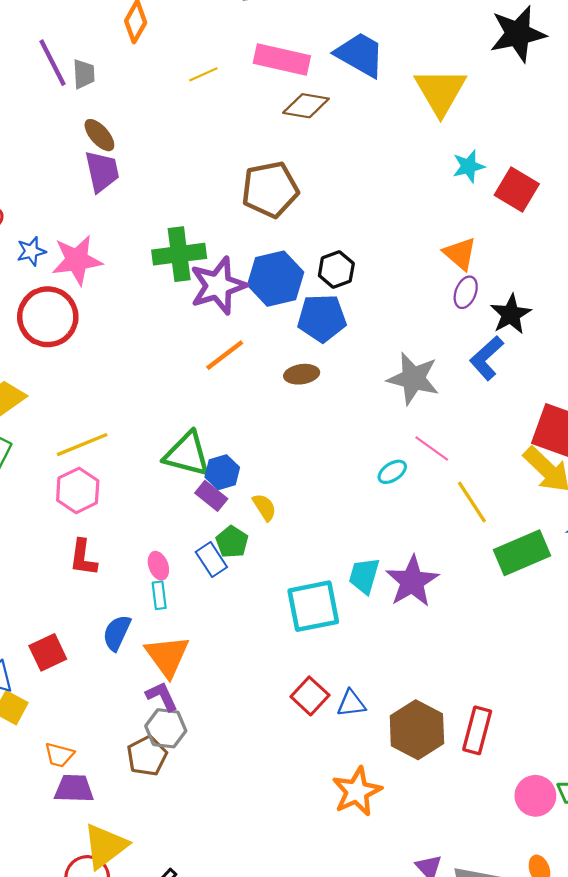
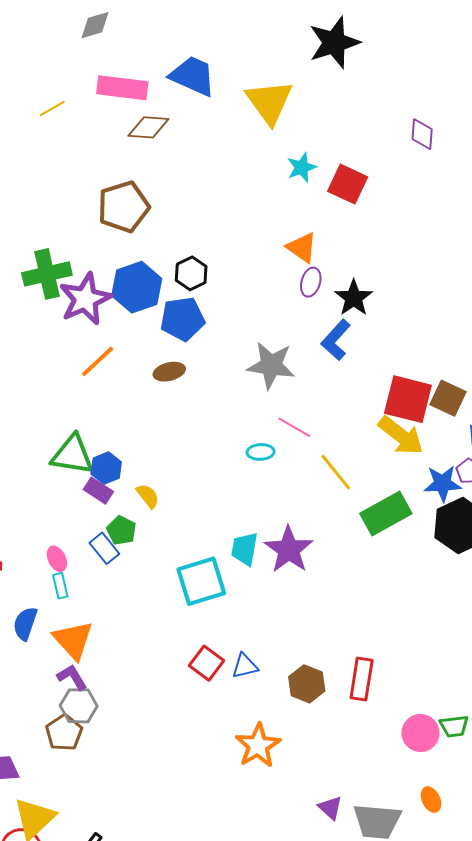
cyan ellipse: (392, 472) -> (261, 452), turned 36
brown hexagon: (417, 730) -> (307, 684), size x0.7

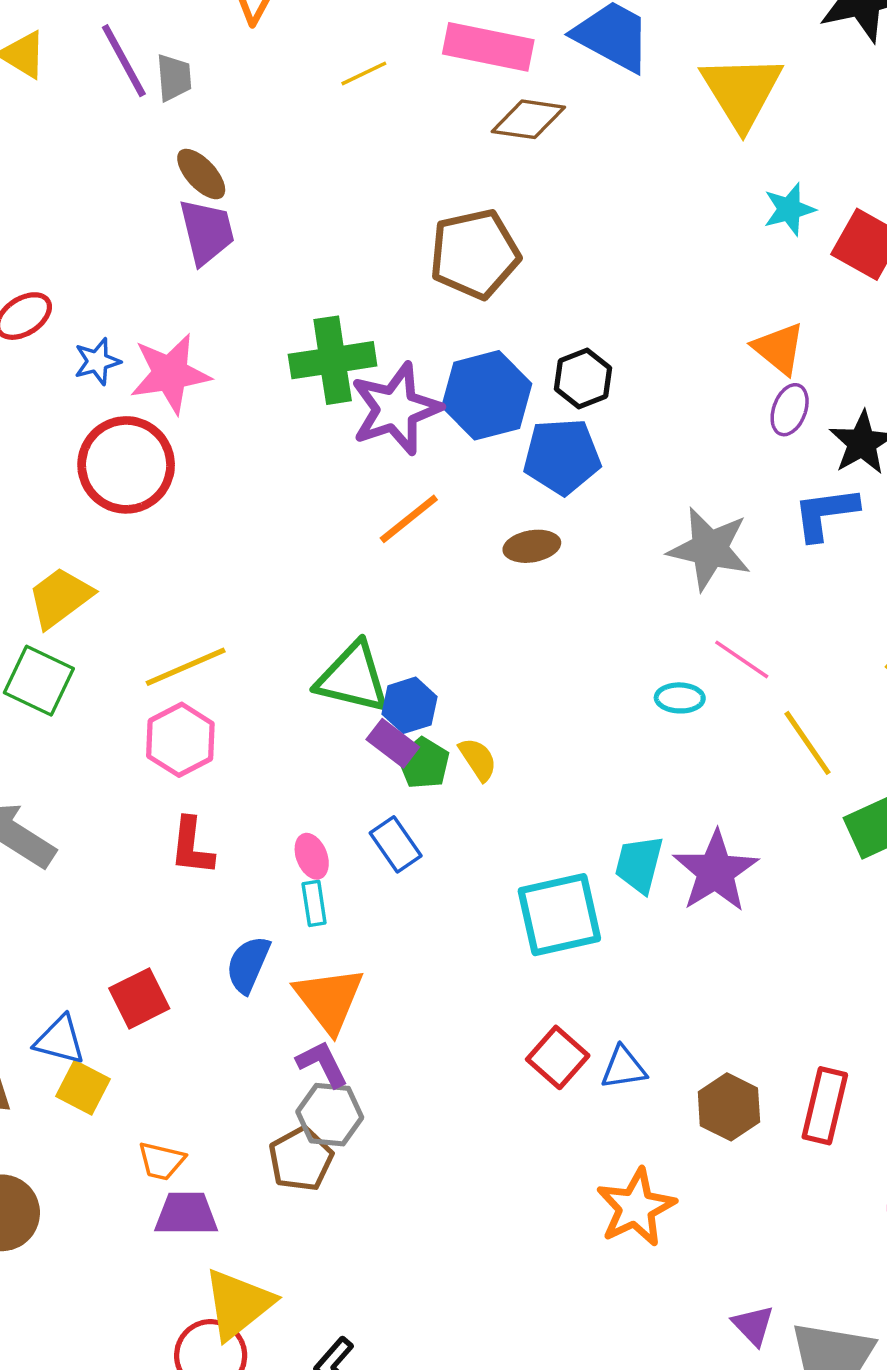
blue L-shape: (336, 340) -> (825, 513), turned 36
green pentagon: (121, 530) -> (424, 763), moved

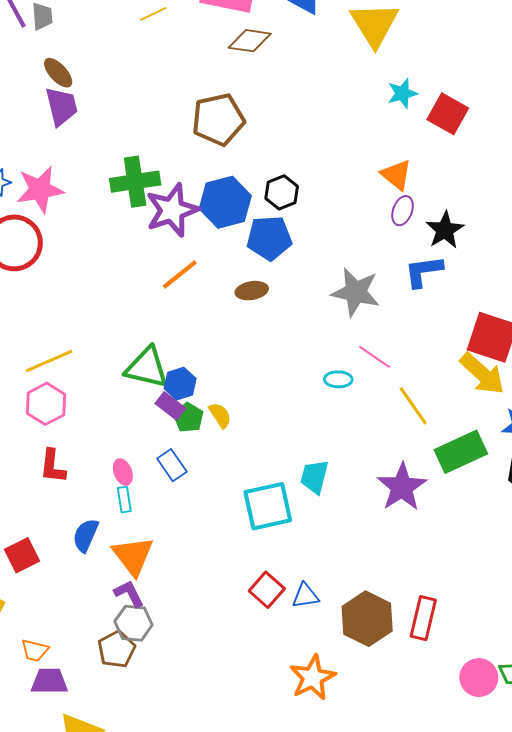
purple star: (716, 871) -> (402, 487), moved
brown hexagon: (729, 1107) -> (367, 619), size x1.4

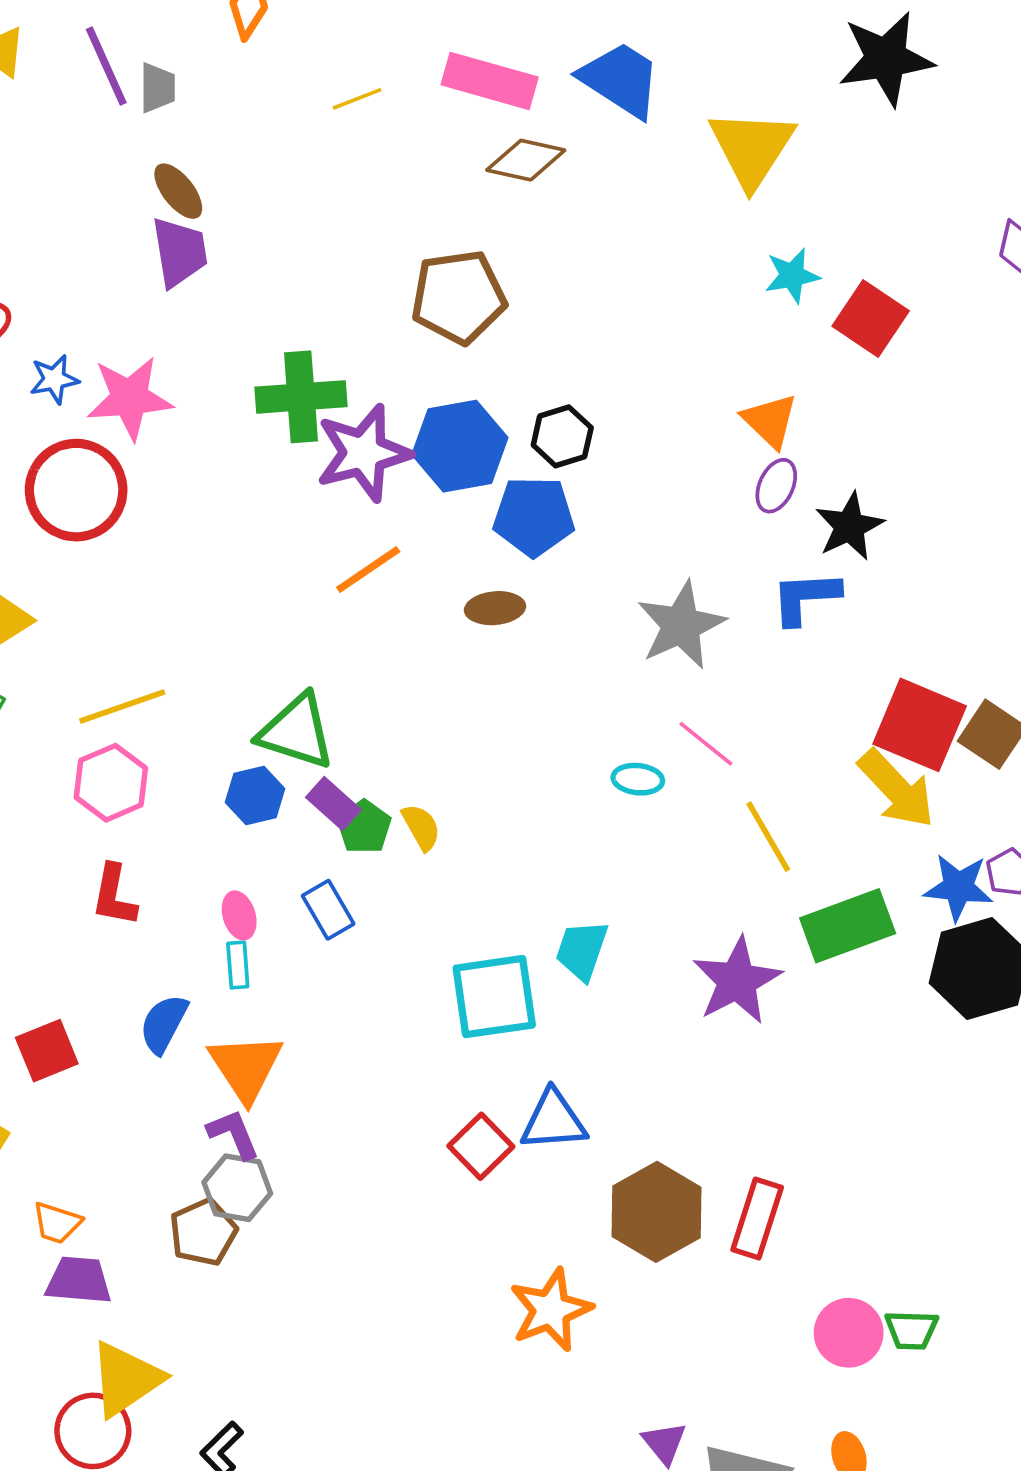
gray star: (356, 292) -> (681, 625), turned 30
blue hexagon: (180, 384) -> (255, 796), moved
blue triangle: (305, 596) -> (553, 1120), moved, size x1.4

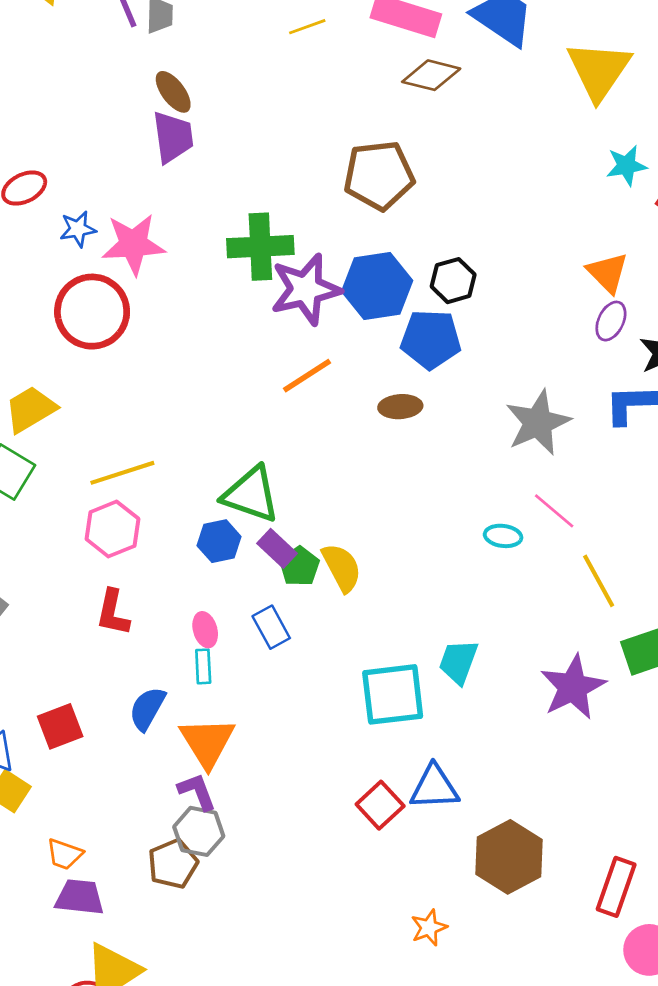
yellow semicircle: (421, 827) -> (342, 568), size x1.4
red rectangle: (757, 1218) -> (616, 887), moved
orange star: (551, 1310) -> (429, 928), size x0.6

